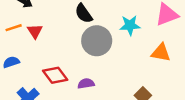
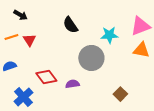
gray circle: (97, 41) -> (91, 58), moved
orange triangle: (161, 53) -> (141, 50), moved

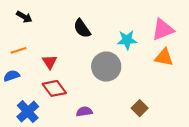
orange line: (11, 37) -> (18, 50), moved
red triangle: (29, 40) -> (50, 62), moved
purple semicircle: (72, 84) -> (84, 112), moved

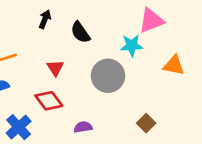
black arrow: (24, 17) -> (45, 19), moved, turned -98
pink triangle: (163, 30) -> (151, 21), moved
red triangle: (50, 62) -> (55, 68), moved

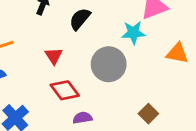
black semicircle: (80, 32) -> (80, 19), turned 75
red diamond: (49, 101) -> (65, 90), moved

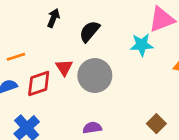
gray circle: (109, 64) -> (95, 76), moved
red diamond: (65, 90) -> (39, 84), moved, turned -72

